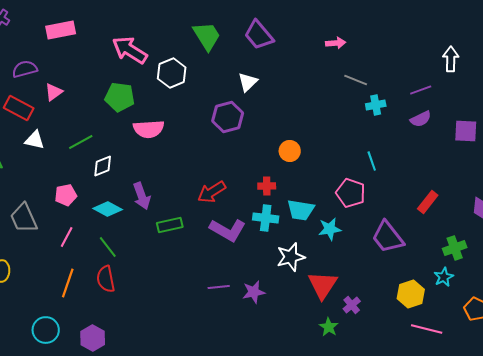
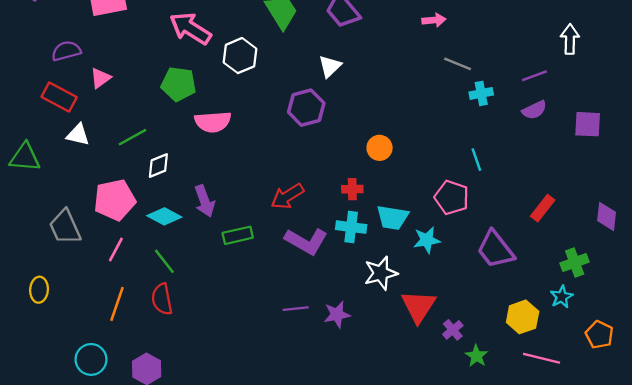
pink pentagon: (66, 195) -> (115, 200), size x1.6
green star: (329, 327) -> (476, 356), moved

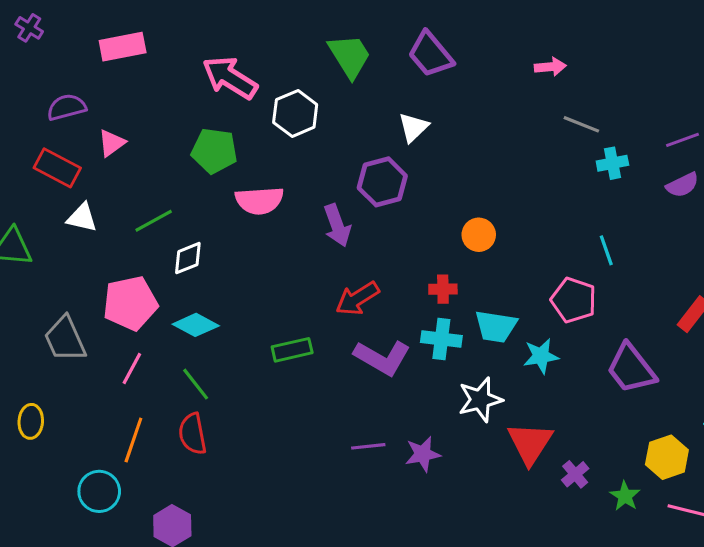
purple arrow: (205, 201) -> (337, 225), moved
green star: (476, 356) -> (625, 496), moved
cyan circle: (91, 359) -> (99, 491), moved

